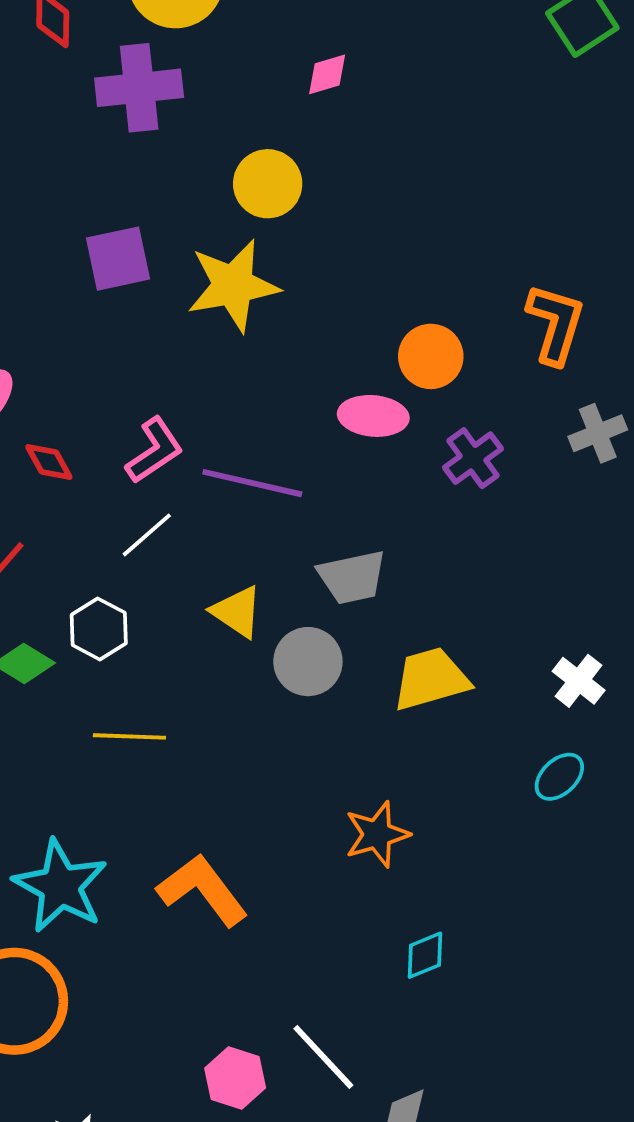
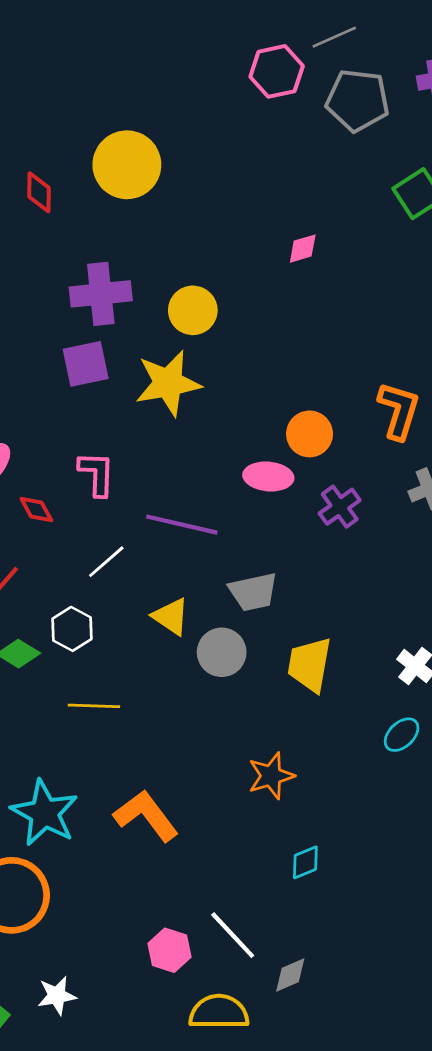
pink diamond: (327, 74) -> (303, 249), moved
purple cross: (139, 88) -> (101, 294), moved
pink L-shape: (154, 450) -> (97, 474), moved, turned -54
yellow trapezoid: (431, 679) -> (310, 665), turned -64

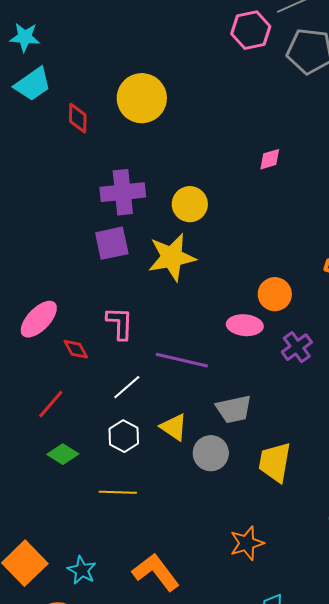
white hexagon: (72, 629) -> (124, 436), moved
cyan star: (45, 813) -> (82, 570), size x0.6

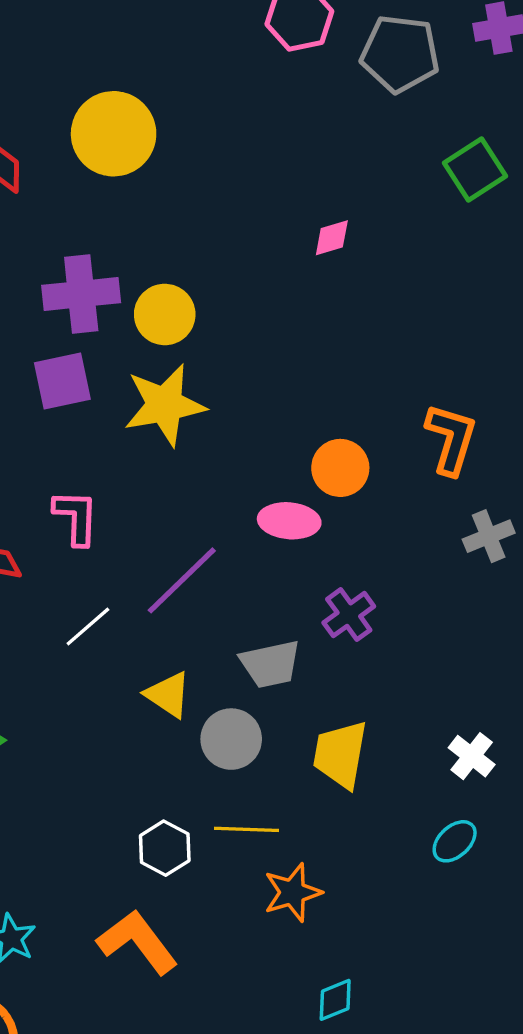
yellow circle: (190, 204) -> (165, 314), moved
purple cross: (297, 347) -> (349, 615), moved
purple line: (182, 360) -> (182, 580), turned -57
white hexagon: (124, 436) -> (165, 848), moved
yellow line: (118, 492) -> (247, 829), moved

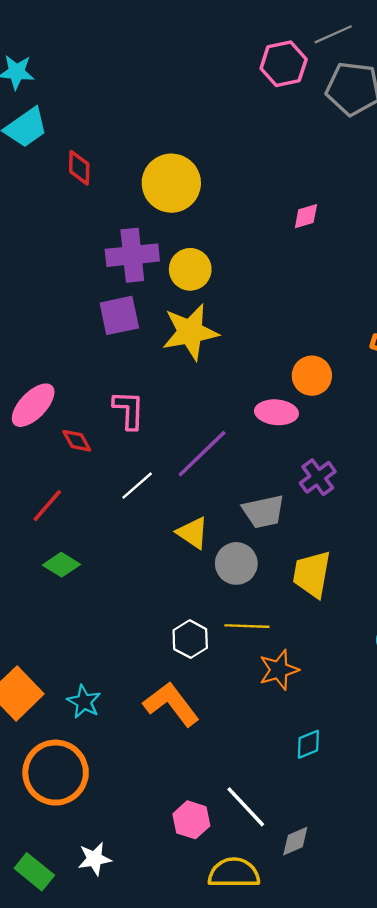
yellow circle: (114, 134) -> (171, 183), moved

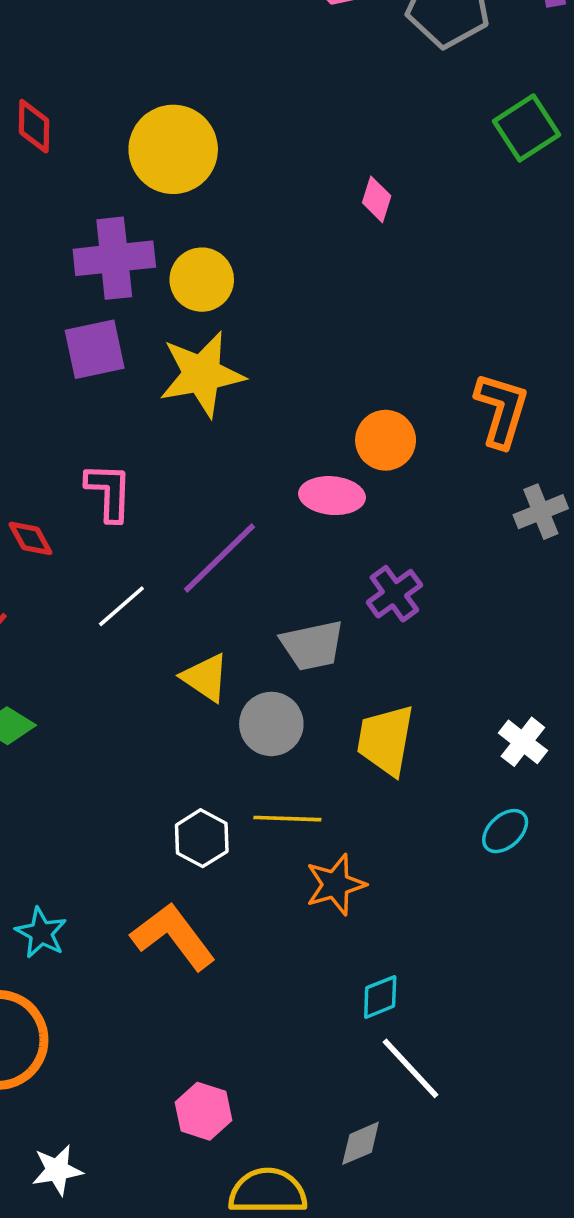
pink diamond: (306, 216) -> (377, 199), turned -56
white line: (246, 807) -> (411, 1068), moved

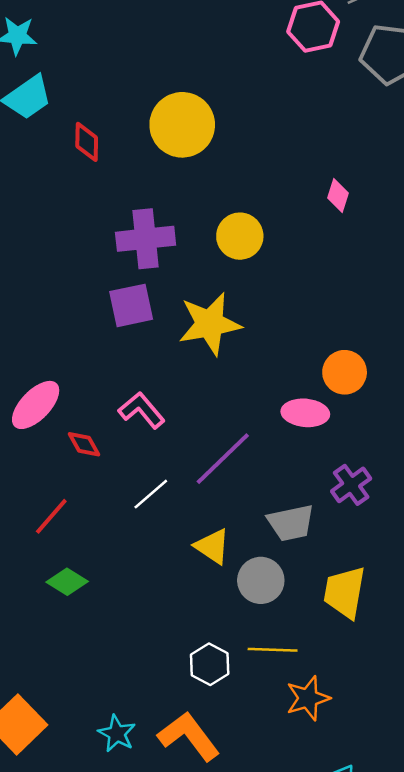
yellow circle: (173, 149) -> (182, 125), moved
yellow circle: (202, 280) -> (240, 236), moved
pink L-shape: (109, 492) -> (142, 410), turned -42
cyan star: (41, 933) -> (117, 734), moved

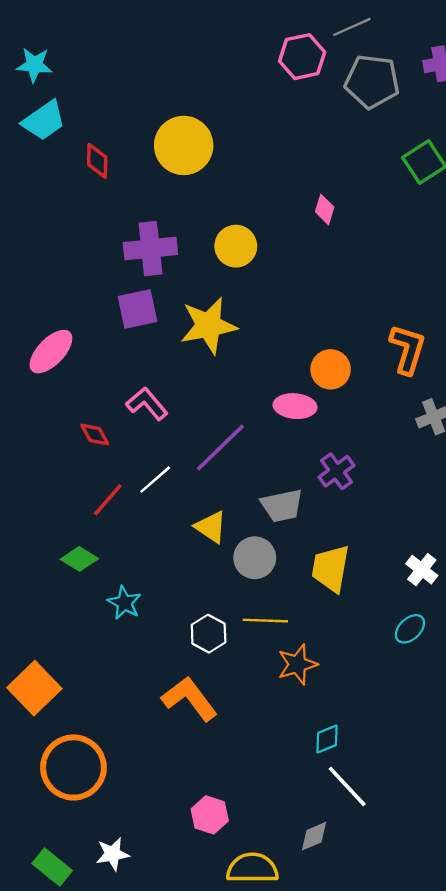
pink ellipse: (36, 405) -> (51, 352), moved
red line: (51, 516) -> (108, 500), moved
cyan star: (117, 734) -> (124, 603), moved

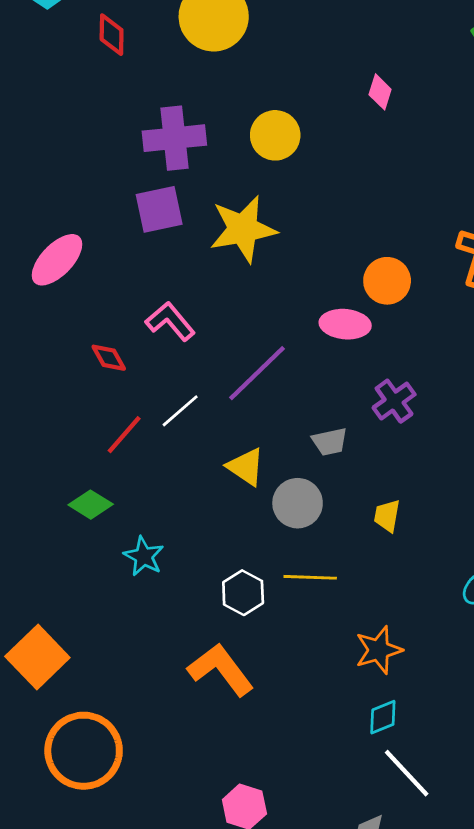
gray trapezoid: (282, 506) -> (330, 442), size x0.7
yellow trapezoid: (331, 568) -> (387, 516), size x0.6
orange star: (297, 664) -> (379, 650), moved

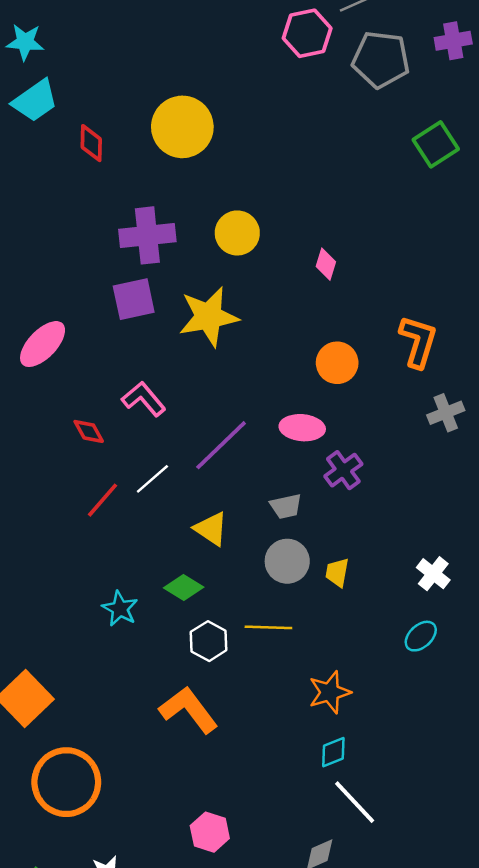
pink diamond: (380, 92) -> (326, 264), moved
pink ellipse: (345, 324) -> (302, 428), moved
gray circle: (298, 503) -> (287, 561), moved
green diamond: (91, 505) -> (184, 587), moved

